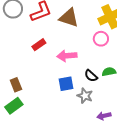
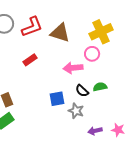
pink arrow: (67, 56) -> (73, 68), moved

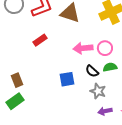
pink circle: (92, 54) -> (105, 48), moved
gray star: (76, 111) -> (98, 91), moved

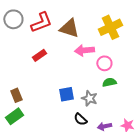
pink arrow: (83, 48) -> (84, 50), moved
black semicircle: (92, 71) -> (80, 119), moved
gray star: (98, 91) -> (89, 98), moved

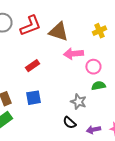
yellow cross: (110, 27) -> (99, 31), size x0.6
red rectangle: (39, 55) -> (32, 66), moved
blue square: (66, 94) -> (33, 98), moved

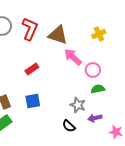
red L-shape: (30, 26) -> (30, 29), turned -45
pink arrow: (73, 54) -> (73, 57), turned 48
purple arrow: (93, 130) -> (95, 118), moved

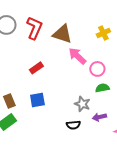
black semicircle: (69, 126) -> (73, 125), turned -48

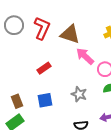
gray star: (82, 104) -> (79, 94), moved

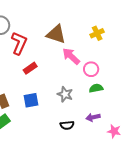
red L-shape: (42, 28) -> (19, 43), moved

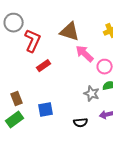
gray star: (65, 94) -> (92, 94), moved
blue square: (31, 100) -> (46, 110), moved

